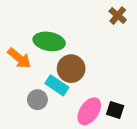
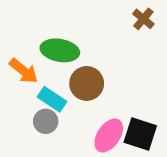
cyan rectangle: (57, 85) -> (52, 99), moved
black square: (115, 110) -> (140, 134), size x1.5

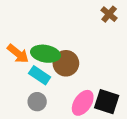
green ellipse: (60, 50) -> (46, 54), moved
gray circle: (46, 121) -> (37, 102), moved

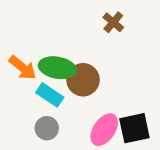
brown cross: (109, 14) -> (113, 22), moved
black square: (107, 102) -> (134, 128), turned -30

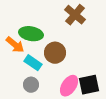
brown cross: (113, 22) -> (75, 15), size x1.5
green ellipse: (57, 68) -> (31, 34), moved

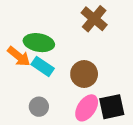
brown circle: (55, 53) -> (84, 74), moved
cyan rectangle: (33, 63) -> (43, 66), moved

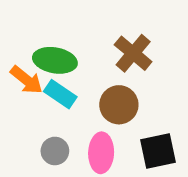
brown cross: (94, 19) -> (133, 53), moved
pink ellipse: (87, 108) -> (101, 153), moved, turned -32

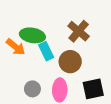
cyan rectangle: (60, 94) -> (46, 51), moved, turned 30

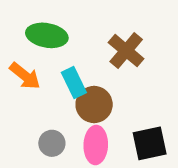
green ellipse: (32, 35) -> (47, 35), moved
brown circle: (70, 62) -> (94, 105), moved

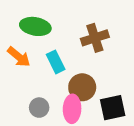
brown cross: (126, 51) -> (95, 38), turned 32
brown circle: (94, 105) -> (82, 87), moved

